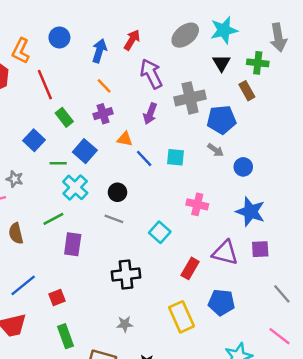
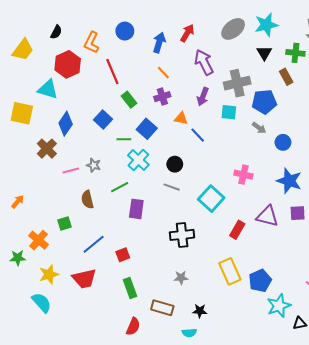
cyan square: (176, 157) -> (229, 112), moved
gray star: (15, 179) -> (94, 165), moved
cyan square: (160, 232) -> (211, 199), size x1.4
blue pentagon: (221, 302) -> (260, 281), moved, turned -30

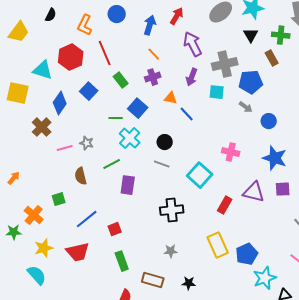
red hexagon: (68, 64) -> (71, 57), moved
blue square: (103, 119) -> (89, 91), moved

